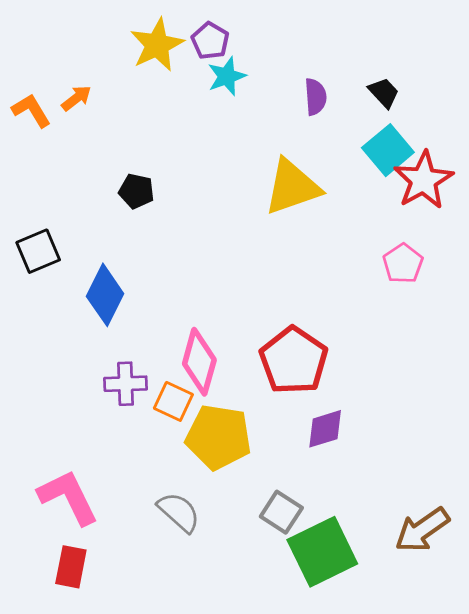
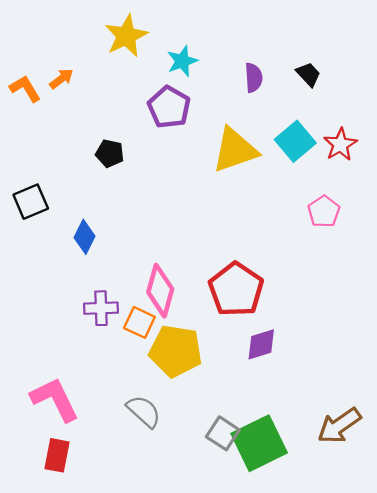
purple pentagon: (210, 41) -> (169, 107), moved, size x1.4
cyan square: (388, 150) -> (295, 141), moved
red star: (423, 180) -> (340, 145), size x0.7
blue diamond: (105, 295) -> (85, 237), size x0.7
gray square: (281, 512) -> (223, 433), moved

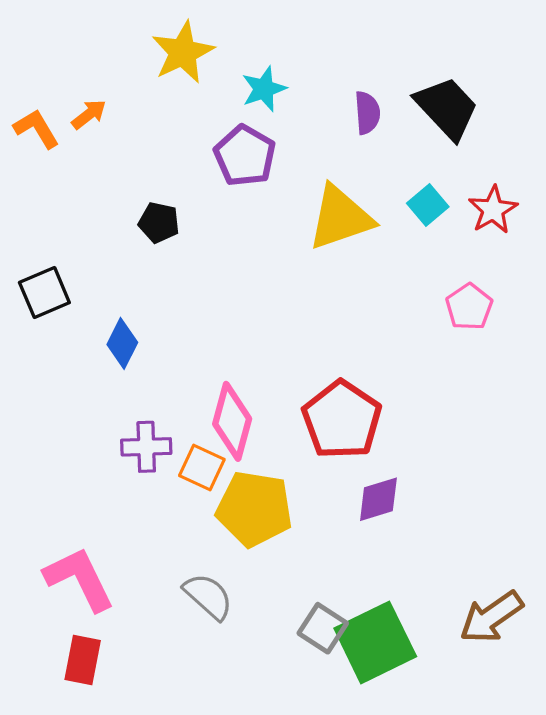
black trapezoid: (308, 74) -> (447, 108), size x1.8
cyan square: (295, 141) -> (428, 205), size x0.7

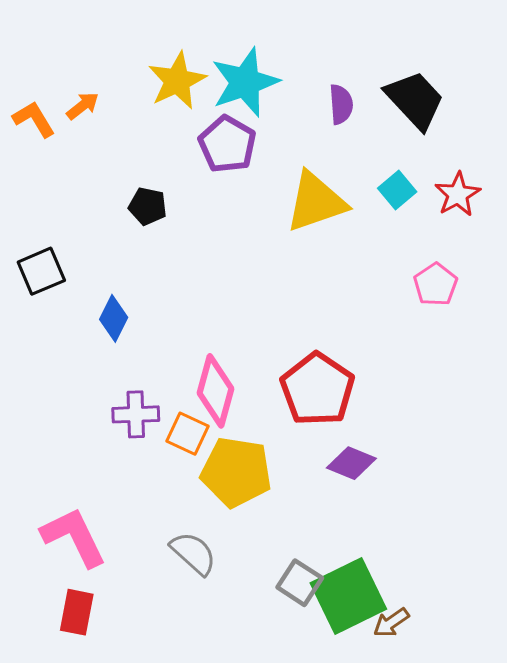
yellow star: (183, 52) -> (177, 81), moved
cyan star: (264, 89) -> (245, 82), size x1.6
purple diamond: (378, 499) -> (351, 463), turned 39
brown arrow: (491, 617) -> (391, 623), moved, size x0.6

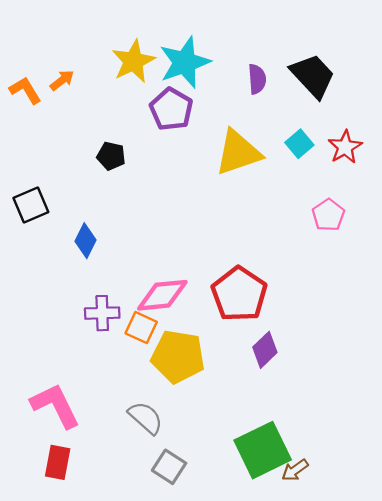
pink diamond: (216, 391) -> (162, 295), turned 69
purple diamond: (351, 463) -> (265, 350), turned -66
gray square: (300, 583) -> (169, 467), moved

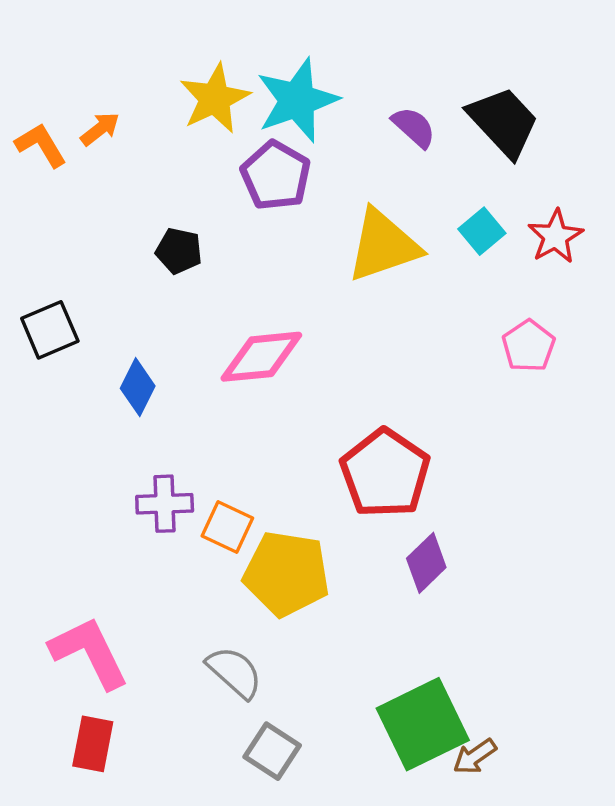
purple semicircle: (257, 79) -> (414, 127), turned -44
pink diamond: (162, 295) -> (261, 357), moved

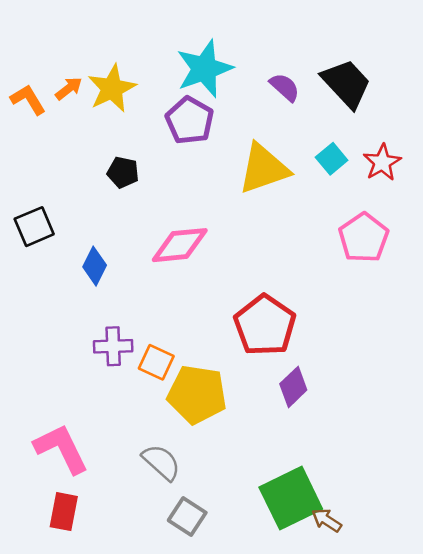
yellow star: (215, 98) -> (112, 88), moved
pink pentagon: (529, 346) -> (364, 238), size x1.4
brown arrow: (475, 756) -> (327, 520), turned 68

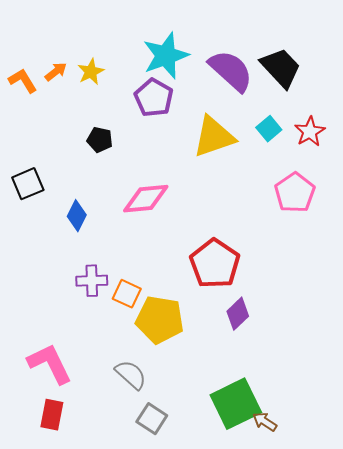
purple semicircle: (285, 87) -> (231, 71), size x1.8
yellow star: (112, 88) -> (91, 72), size x0.7

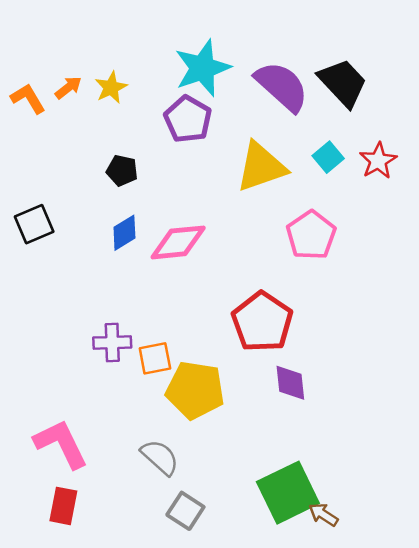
pink pentagon: (295, 193) -> (311, 235), moved
blue diamond: (77, 216) -> (124, 233), moved, turned 32
orange square: (127, 294) -> (155, 358), turned -36
purple diamond: (238, 314) -> (290, 383), turned -52

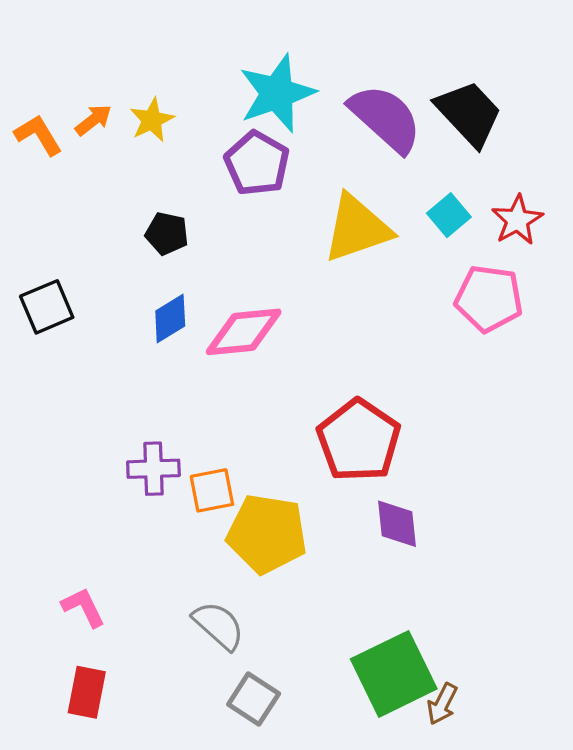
pink pentagon: (311, 235) -> (489, 298), moved, turned -30
pink L-shape: (61, 444) -> (83, 607), size x0.6
brown arrow: (323, 515) -> (442, 704), turned -96

